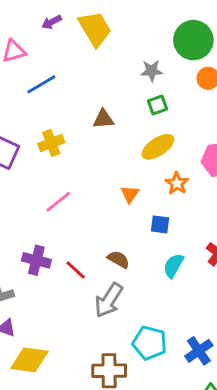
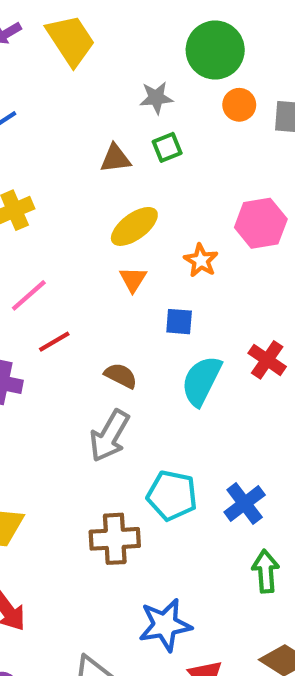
brown triangle: (103, 119) -> (115, 159), moved
yellow ellipse: (158, 147) -> (134, 226), moved
cyan semicircle: (173, 266) -> (201, 381), size x1.4
red line: (76, 270) -> (54, 342), moved, turned -70

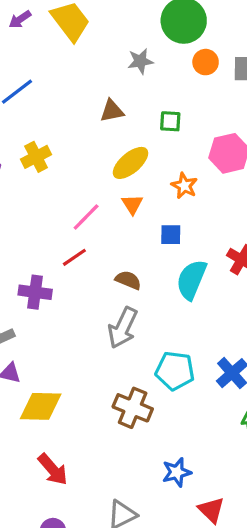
green square: (167, 147) -> (170, 121), moved, turned 30
pink line: (29, 295) -> (86, 217), moved
brown cross: (115, 539) -> (133, 408), turned 30
blue star: (165, 625) -> (177, 472), size x0.7

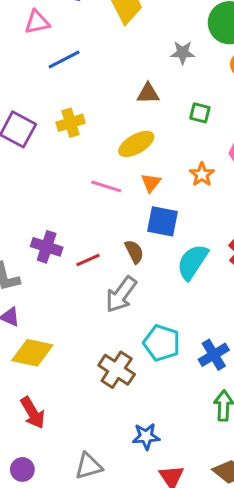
yellow ellipse: (130, 163) -> (136, 144), moved
pink line: (86, 217) -> (106, 186), turned 52
blue square: (171, 235) -> (162, 221), moved, size x1.5
red line: (74, 257) -> (88, 260), moved
brown semicircle: (128, 280) -> (134, 252), turned 30

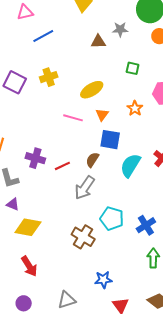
brown triangle: (148, 93) -> (98, 42), moved
brown semicircle: (134, 252) -> (92, 160), turned -119

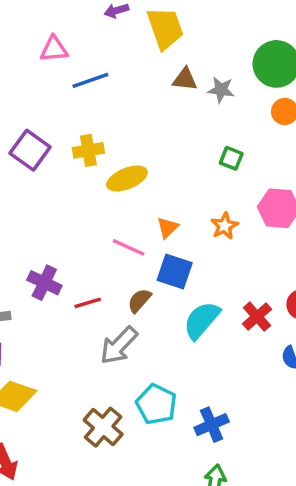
pink triangle: (25, 12) -> (54, 49), moved
brown triangle: (98, 42) -> (185, 79), moved
yellow ellipse: (92, 90) -> (127, 179), moved
pink line: (73, 118) -> (129, 247), moved

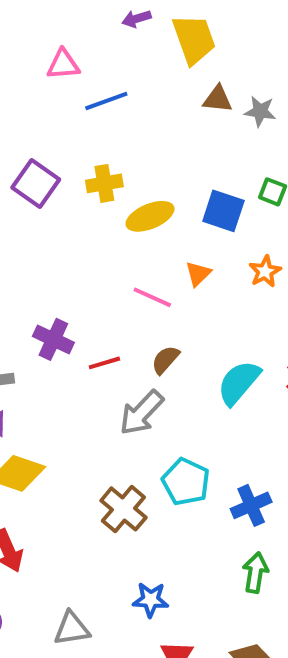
blue square: (175, 272) -> (223, 211), moved

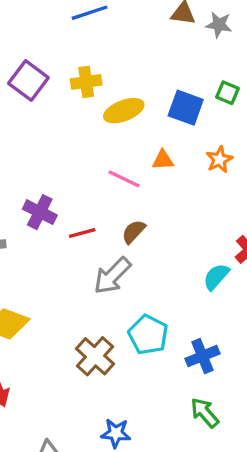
orange triangle: (198, 274) -> (163, 160), turned 40
cyan semicircle: (239, 383) -> (216, 277), moved, size x0.7
green arrow: (255, 573) -> (205, 413), turned -52

